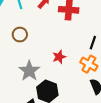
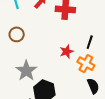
red star: (59, 57) -> (67, 51), moved

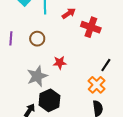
red star: (67, 51) -> (60, 63), moved

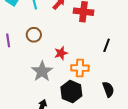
orange cross: (97, 85) -> (80, 68), moved, turned -30
black hexagon: (49, 100) -> (71, 92), moved

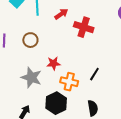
black line: (107, 45) -> (94, 74), moved
gray star: (42, 71) -> (31, 78), turned -30

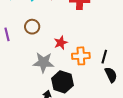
black line: (94, 74) -> (104, 57), moved
black hexagon: (56, 103) -> (62, 82), moved

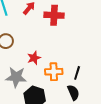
black semicircle: (111, 75) -> (73, 92), moved

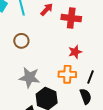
red star: (34, 58) -> (75, 52), moved

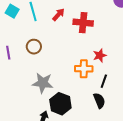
red star: (75, 52) -> (100, 55), moved
orange cross: (67, 74) -> (84, 69), moved

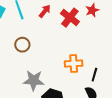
red cross: (83, 23) -> (70, 18), turned 36
red star: (100, 55) -> (92, 10), moved

